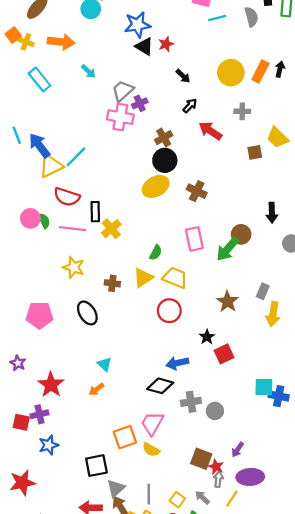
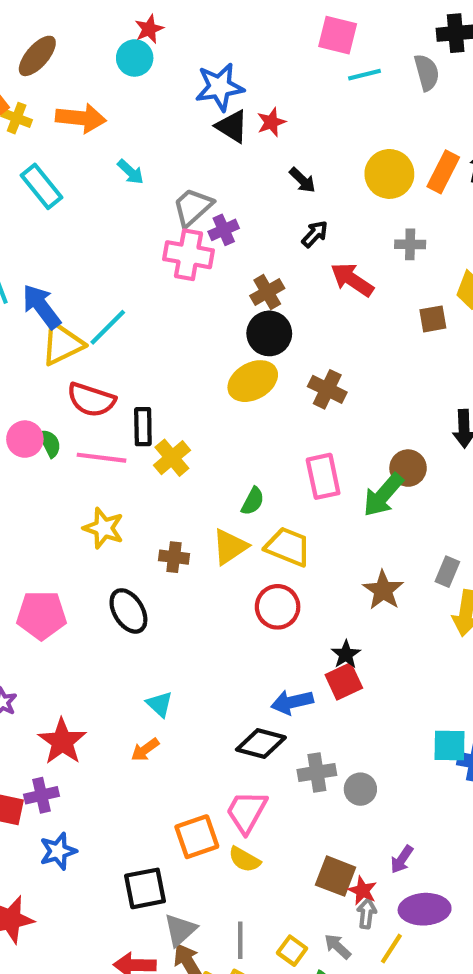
red square: (224, 354) -> (344, 681), moved

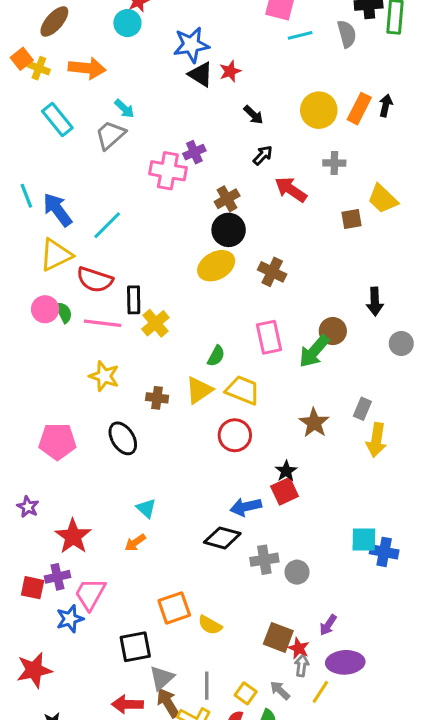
gray trapezoid: (193, 207) -> (110, 135), moved
yellow triangle: (62, 344) -> (56, 255), moved
pink trapezoid: (246, 812) -> (90, 594), moved

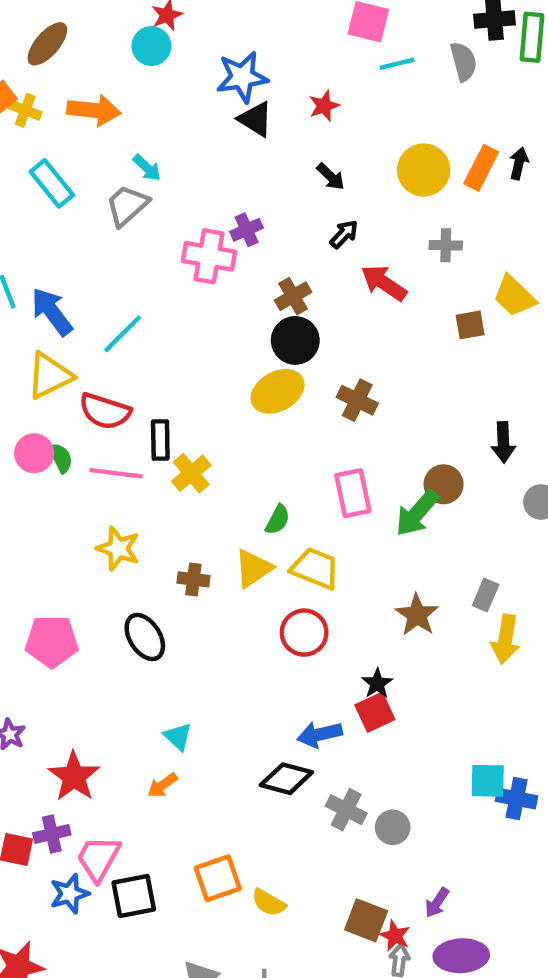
red star: (230, 71) -> (324, 106), moved
gray cross: (264, 560) -> (346, 810), turned 36
black square: (135, 647) -> (134, 896), moved

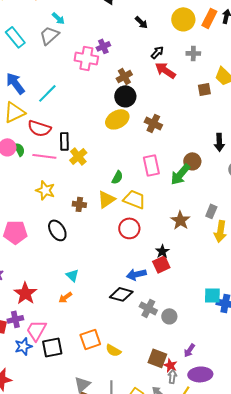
cyan rectangle: (52, 183) -> (15, 37), moved
black arrow: (344, 234) -> (157, 52), moved

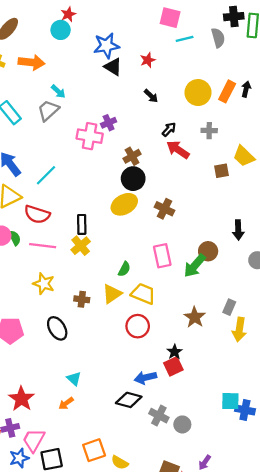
black rectangle: (64, 141) -> (82, 224), moved

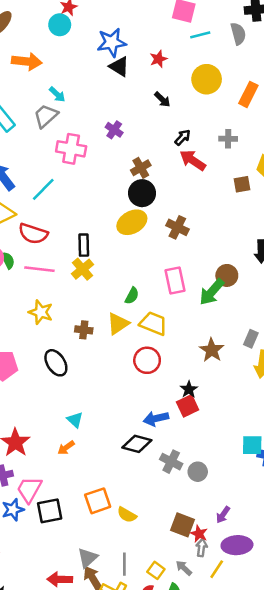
yellow circle: (198, 93) -> (207, 79), moved
purple cross: (109, 123) -> (114, 130), turned -32
pink cross: (90, 136) -> (71, 149), moved

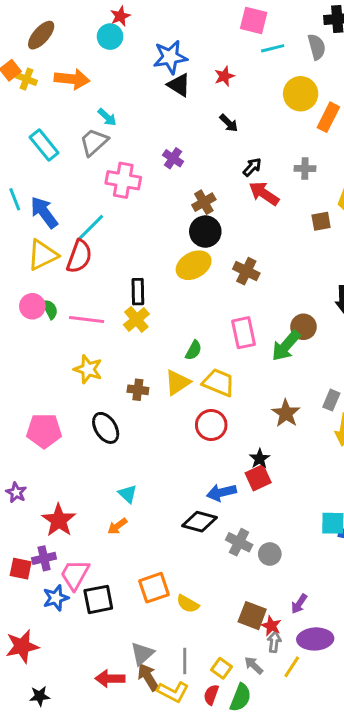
yellow circle: (207, 79) -> (301, 94), moved
red semicircle: (33, 234) -> (79, 256), moved, turned -88

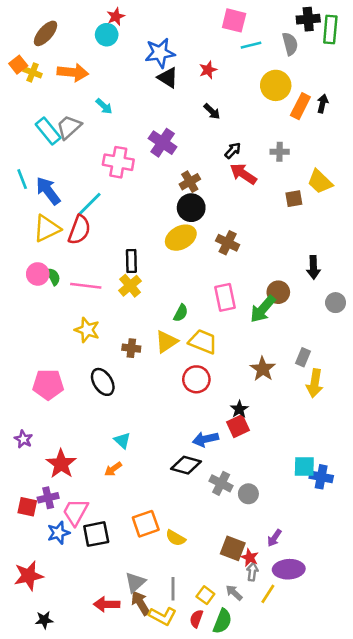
gray trapezoid: (94, 142) -> (69, 127), moved
purple cross: (173, 158) -> (163, 143), size x1.5

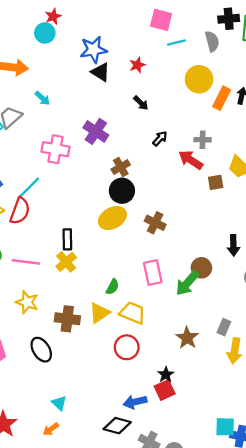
red arrow: (243, 174) -> (191, 160), moved
brown cross: (131, 348) -> (67, 319), size x1.5

